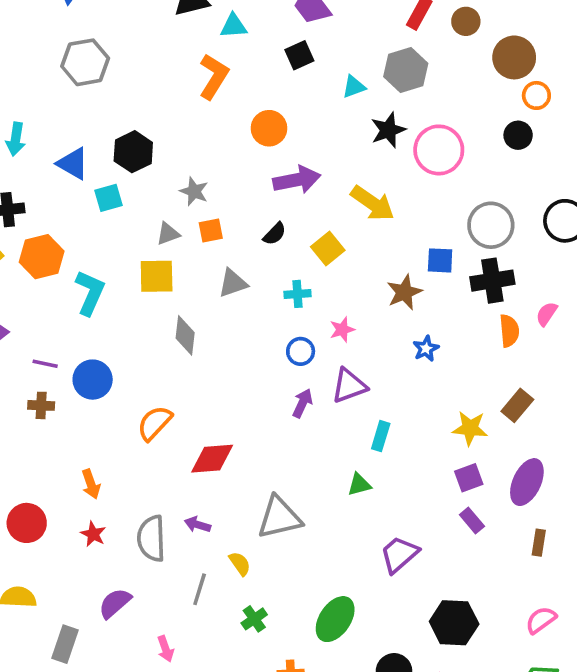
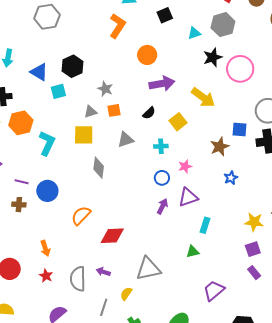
yellow semicircle: (240, 564) -> (126, 294), turned -112

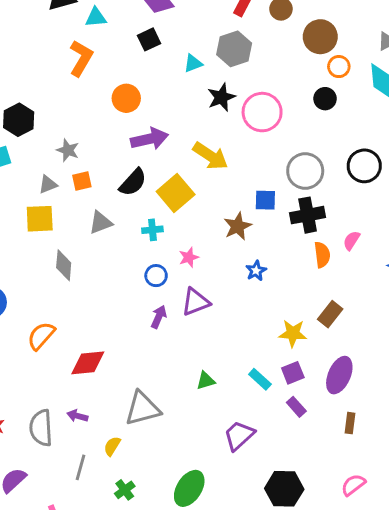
black semicircle: (149, 113) -> (133, 182), size x1.5
yellow square: (178, 122) -> (176, 193), size x1.4
cyan rectangle: (205, 225) -> (260, 379), moved, turned -63

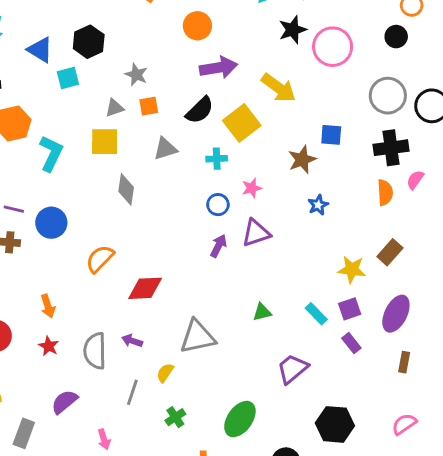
gray circle: (305, 171) -> (388, 96), moved
black cross: (308, 215) -> (391, 148), moved

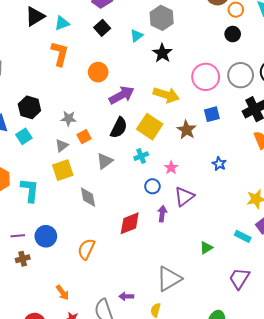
pink circle: (333, 47) -> (206, 77), moved
brown star: (302, 160) -> (187, 130), moved
red diamond: (145, 288) -> (130, 223), moved

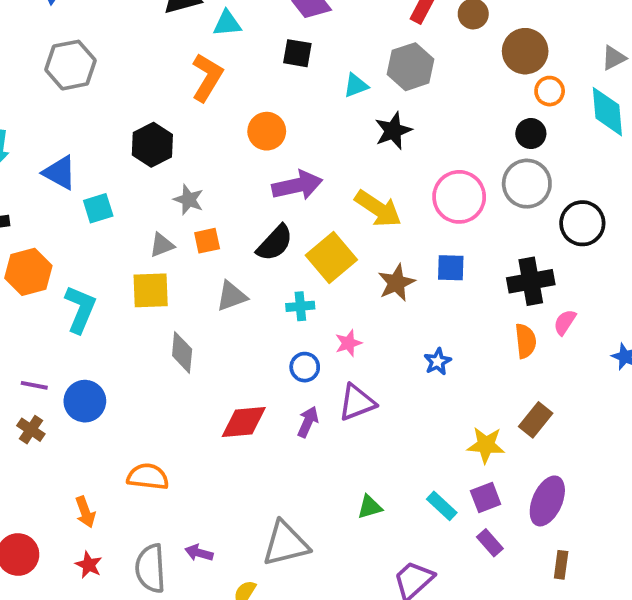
black square: (102, 28) -> (297, 53), turned 35
gray circle: (241, 75) -> (527, 184), moved
black hexagon: (29, 107) -> (152, 145), moved
orange semicircle: (86, 249) -> (148, 477), moved, turned 55
brown cross: (23, 259) -> (31, 430), turned 32

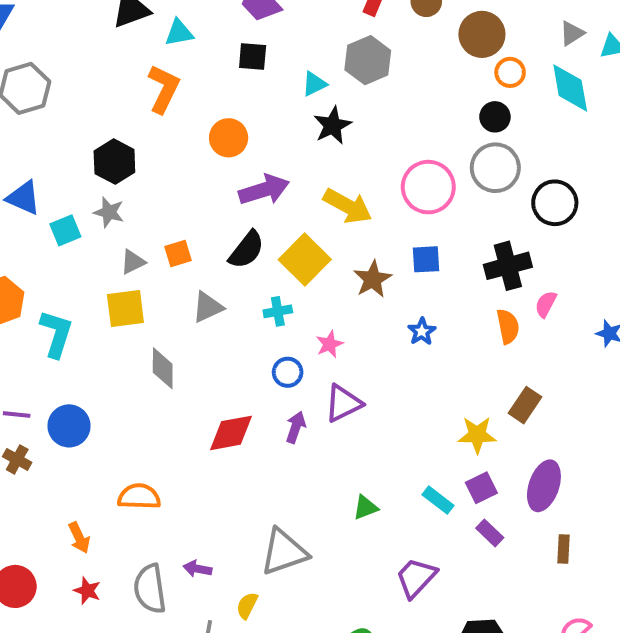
black star: (393, 131) -> (332, 125), moved
gray star: (189, 200) -> (109, 212), moved
blue star: (438, 362) -> (422, 331), moved

